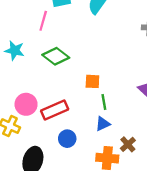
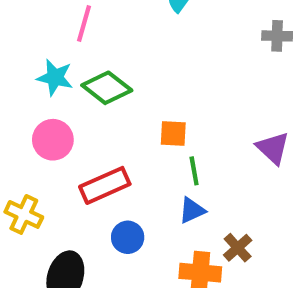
cyan star: (15, 50) -> (55, 77), moved
pink circle: (26, 104) -> (53, 140), moved

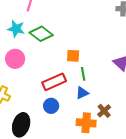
red rectangle: (105, 185) -> (54, 82), moved

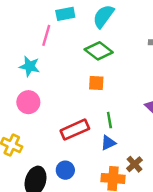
green diamond: (41, 34) -> (99, 51), moved
orange square: (73, 56) -> (96, 83), moved
blue circle: (51, 106) -> (65, 170), moved

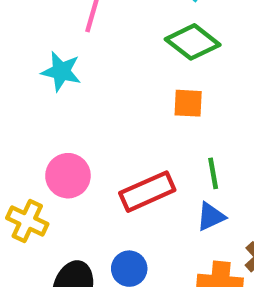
pink circle: (28, 102) -> (68, 176), moved

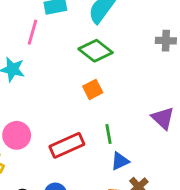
orange square: (188, 103) -> (93, 89), turned -30
blue triangle: (211, 216) -> (120, 161), moved

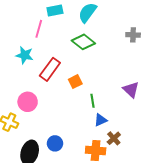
orange square: (93, 89) -> (75, 82), moved
red rectangle: (67, 145) -> (50, 69), moved, turned -30

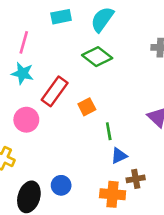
pink line: (39, 29) -> (24, 42), moved
pink circle: (28, 102) -> (26, 120), moved
brown cross: (114, 138) -> (136, 179), turned 32

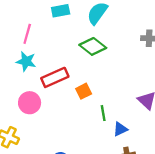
red rectangle: (55, 91) -> (55, 77), turned 30
blue triangle: (119, 156) -> (120, 129), moved

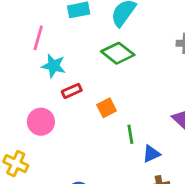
cyan star: (26, 61) -> (54, 66), moved
red rectangle: (55, 77) -> (72, 91), size x0.6

